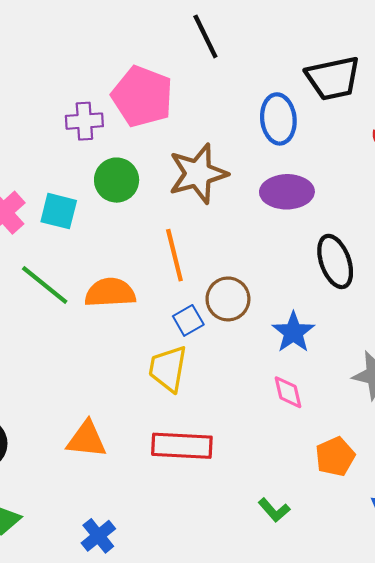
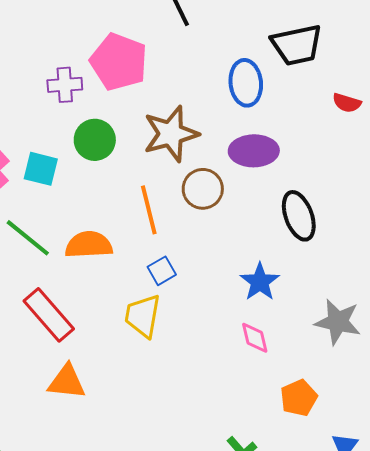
brown circle: (228, 299) -> (203, 189), moved
red rectangle: (182, 446) -> (49, 315), moved, turned 46

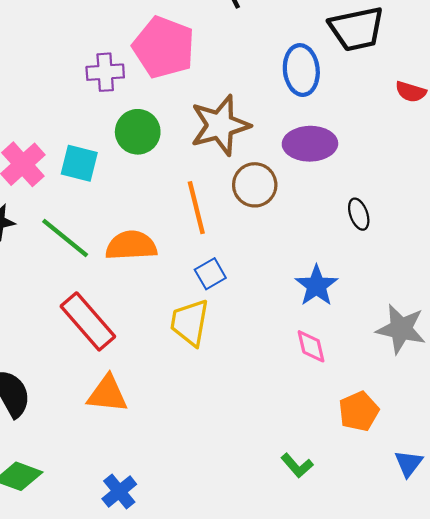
black ellipse: (299, 216) -> (359, 214), size x0.6

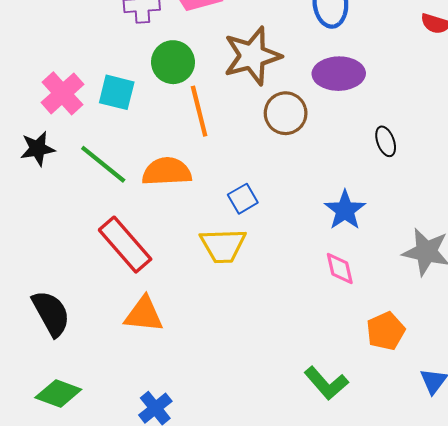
orange line: (196, 208) -> (199, 111), moved
yellow trapezoid: (190, 322) -> (223, 246), turned -102
green L-shape: (297, 465) -> (326, 383), size x1.4

